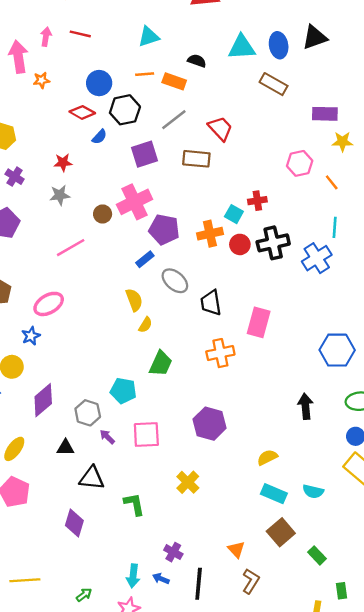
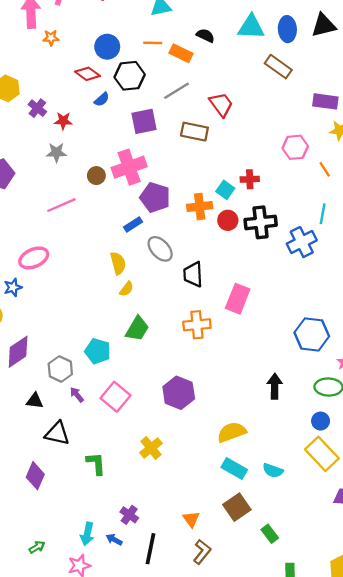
purple cross: (15, 177) -> (37, 108), moved
pink square: (146, 435) -> (115, 397), turned 36
yellow semicircle: (267, 457) -> (232, 432), size x1.4

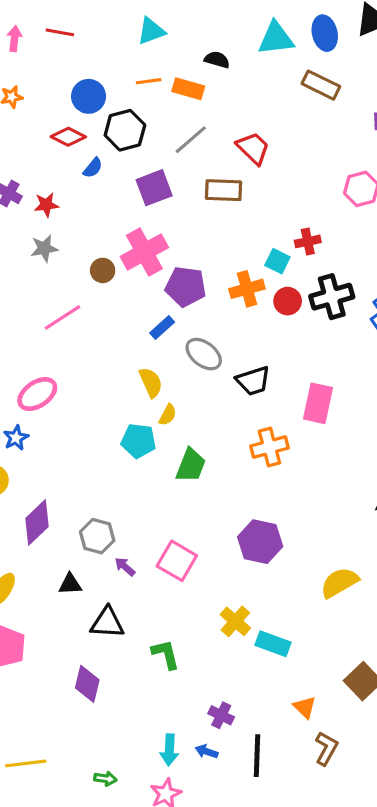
black trapezoid: (193, 274) -> (253, 381), turned -96
cyan pentagon: (98, 351) -> (138, 441), moved
cyan rectangle: (234, 468) -> (273, 644), moved
green arrow: (37, 547) -> (105, 779), turned 49

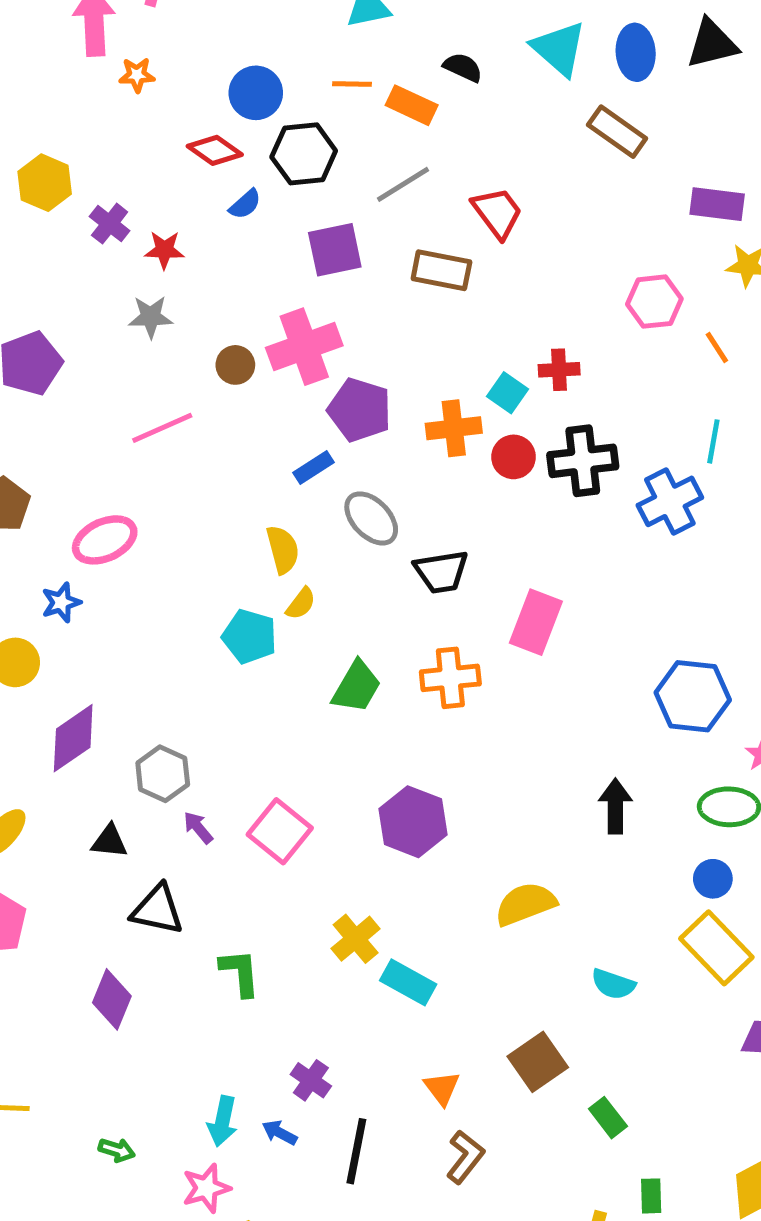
cyan triangle: (276, 38) -> (559, 49), turned 39
green trapezoid: (191, 465) -> (357, 687), moved

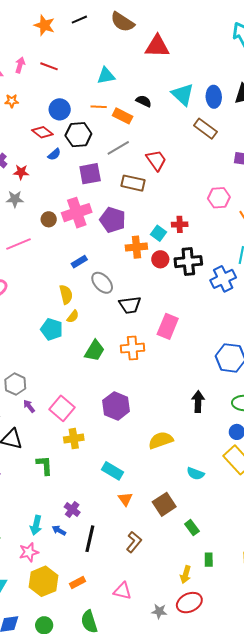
purple pentagon: (360, 410) -> (113, 220), moved
yellow cross: (356, 939) -> (74, 439), moved, turned 30
orange triangle: (442, 1088) -> (125, 499), moved

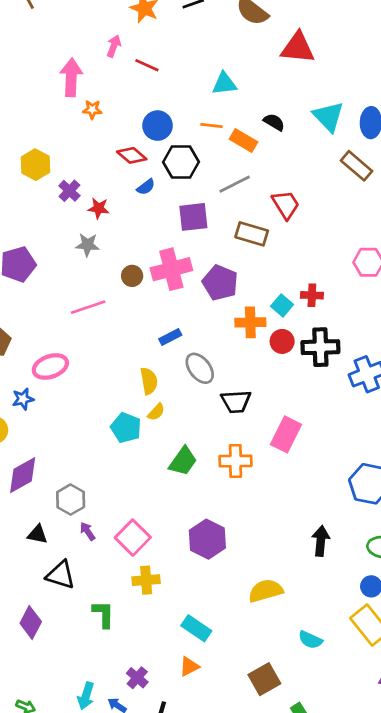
pink arrow: (20, 65) -> (114, 46), moved
orange triangle: (125, 499) -> (189, 666), moved, turned 35

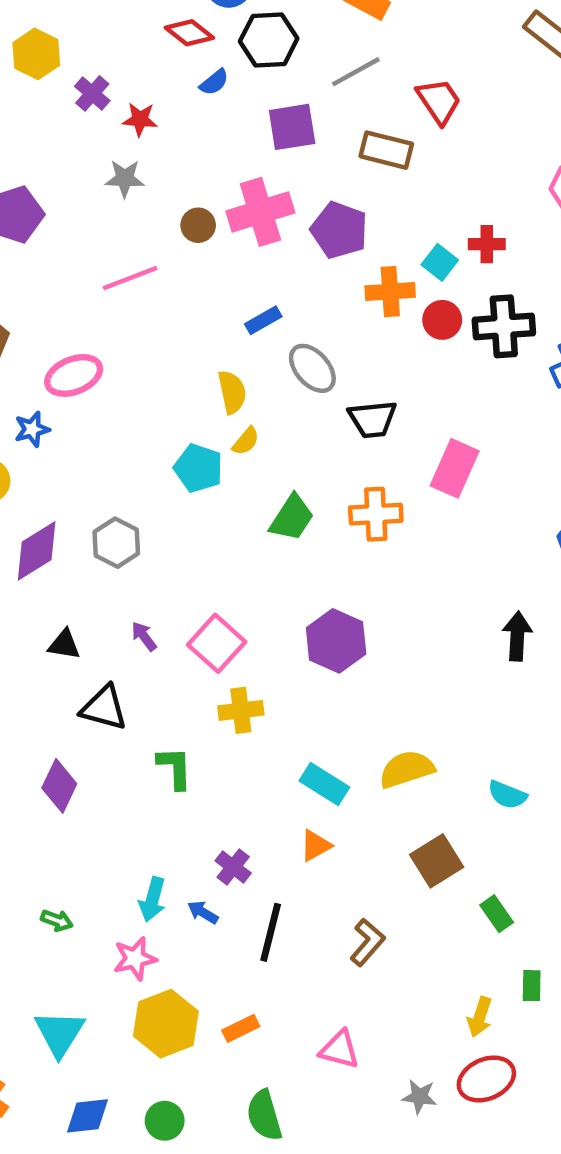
gray hexagon: (71, 500) -> (116, 543), moved
yellow semicircle: (266, 591) -> (407, 769), moved

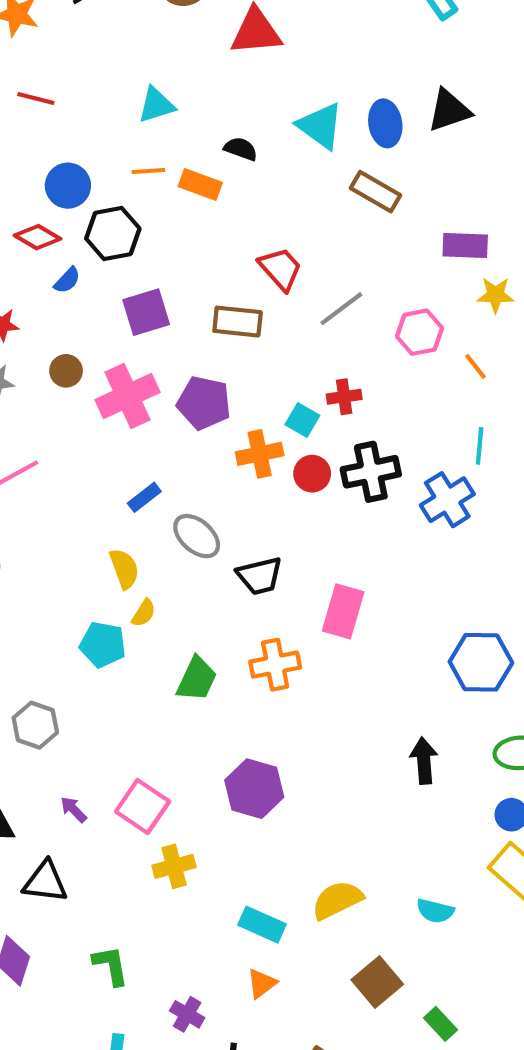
gray line: (356, 72) -> (341, 309), moved
brown circle: (198, 225) -> (66, 371), moved
green L-shape: (175, 768) -> (111, 965), moved

